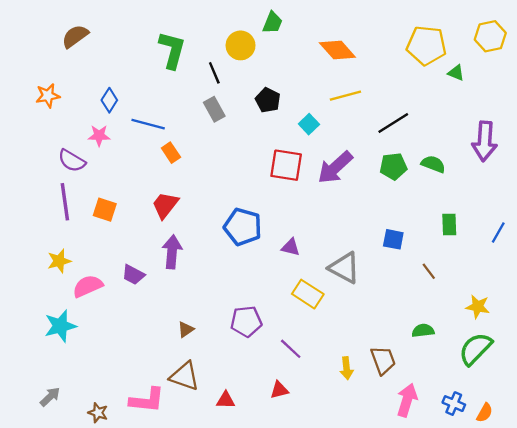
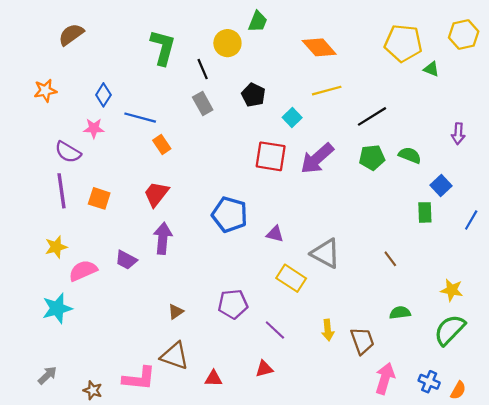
purple arrow: (485, 141) -> (458, 134), size x0.6
blue square: (393, 239) -> (441, 185), moved, turned 36
brown line: (429, 271) -> (390, 259), moved
yellow arrow: (347, 368) -> (328, 330), moved

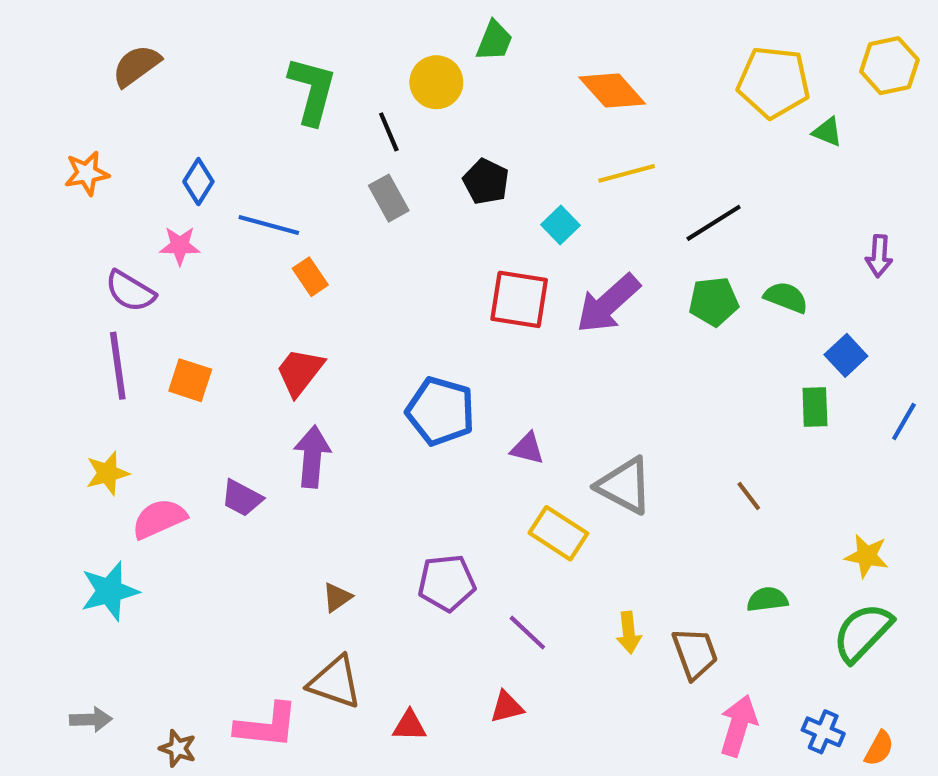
gray arrow: (47, 375) -> (91, 719), turned 42

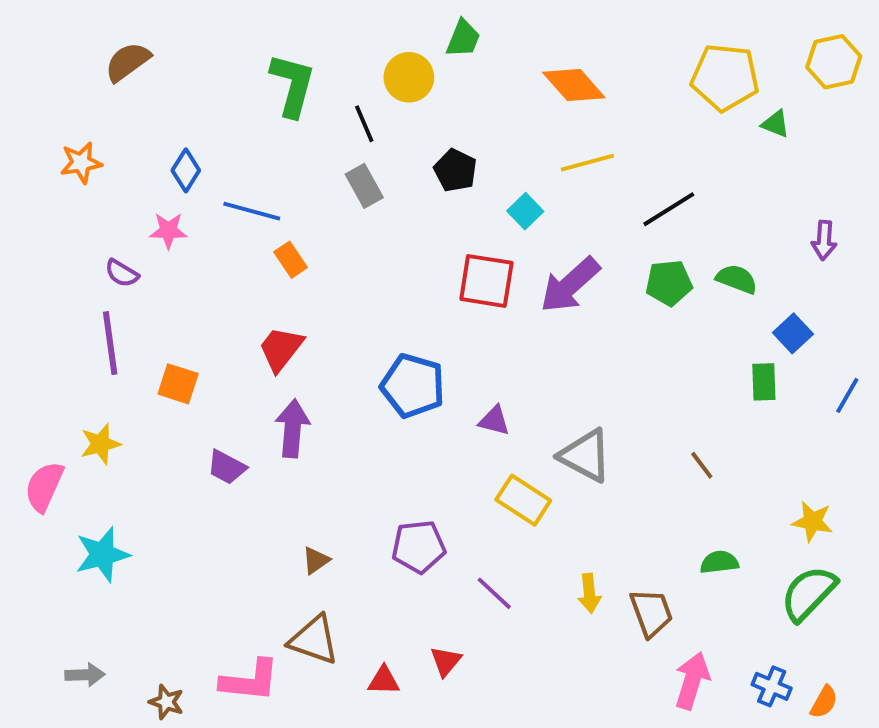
purple semicircle: (130, 291) -> (122, 273), size x0.7
orange square: (190, 380) -> (178, 384), moved
pink semicircle: (159, 519) -> (44, 487), moved, turned -42
red triangle: (507, 707) -> (446, 661), moved, turned -36

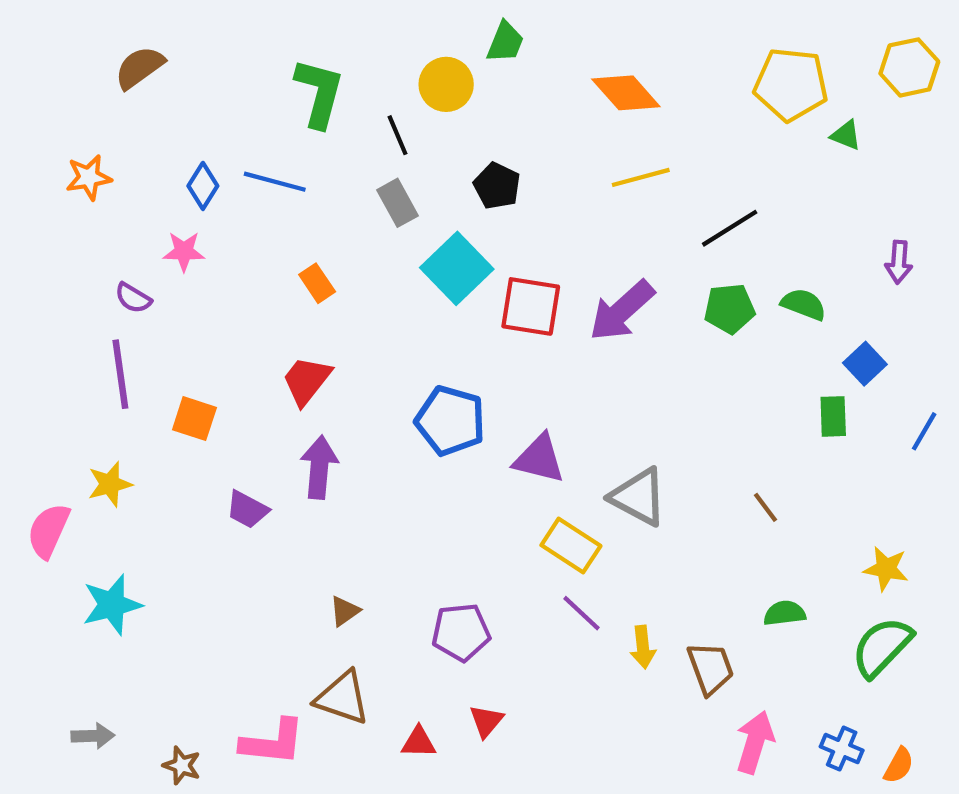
blue line: (252, 211) -> (275, 182), moved
cyan square: (525, 211) -> (457, 268), moved, size x1.8
purple triangle: (494, 421) -> (539, 459), size x1.5
purple pentagon: (419, 547) -> (461, 632), moved
purple line: (494, 593) -> (581, 613), moved

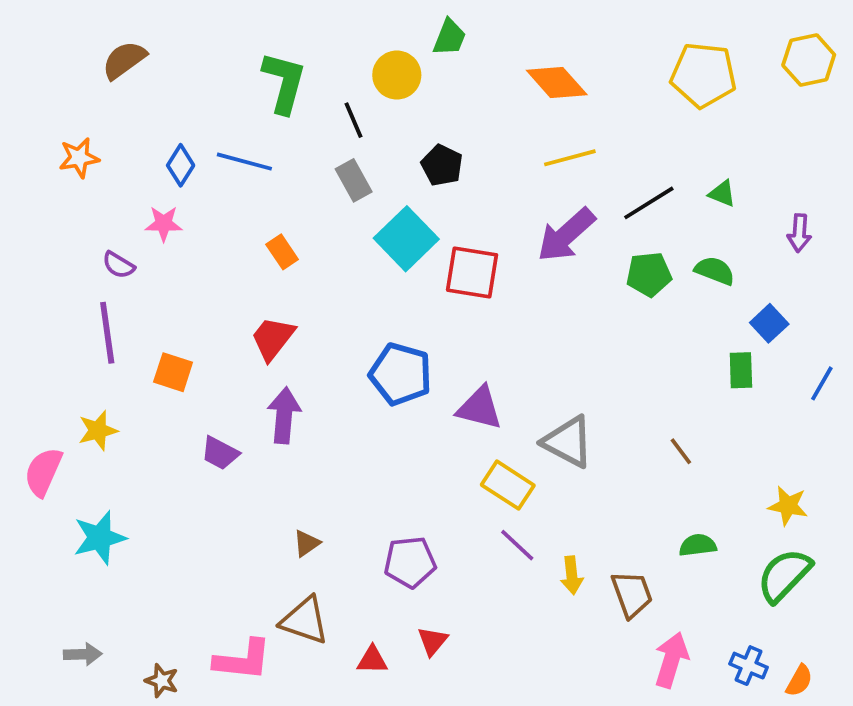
green triangle: (846, 135) -> (722, 194), moved
purple arrow: (622, 311) -> (566, 235), moved

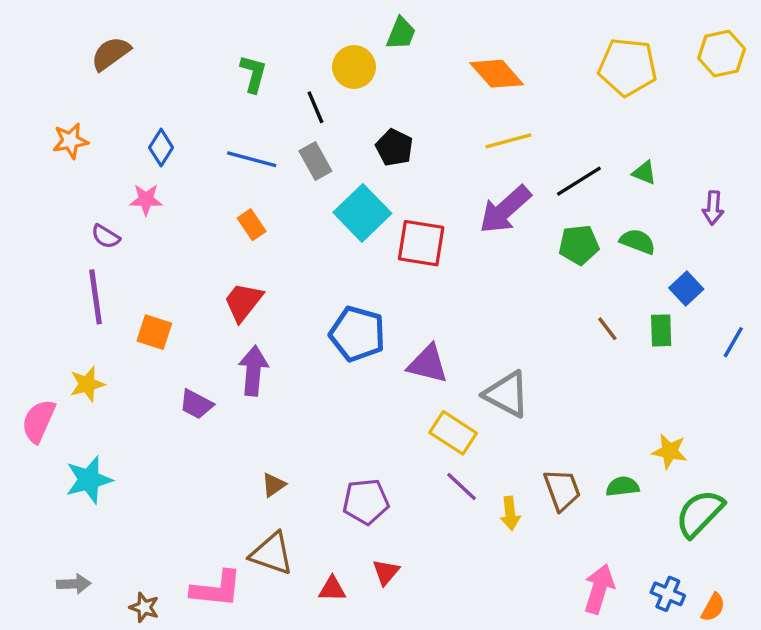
green L-shape: (284, 83) -> (253, 74), size x0.7
blue line: (244, 162) -> (252, 159), moved
brown line: (681, 451) -> (607, 329), moved
yellow star: (788, 506) -> (670, 451), moved
brown trapezoid: (632, 594) -> (562, 490), moved

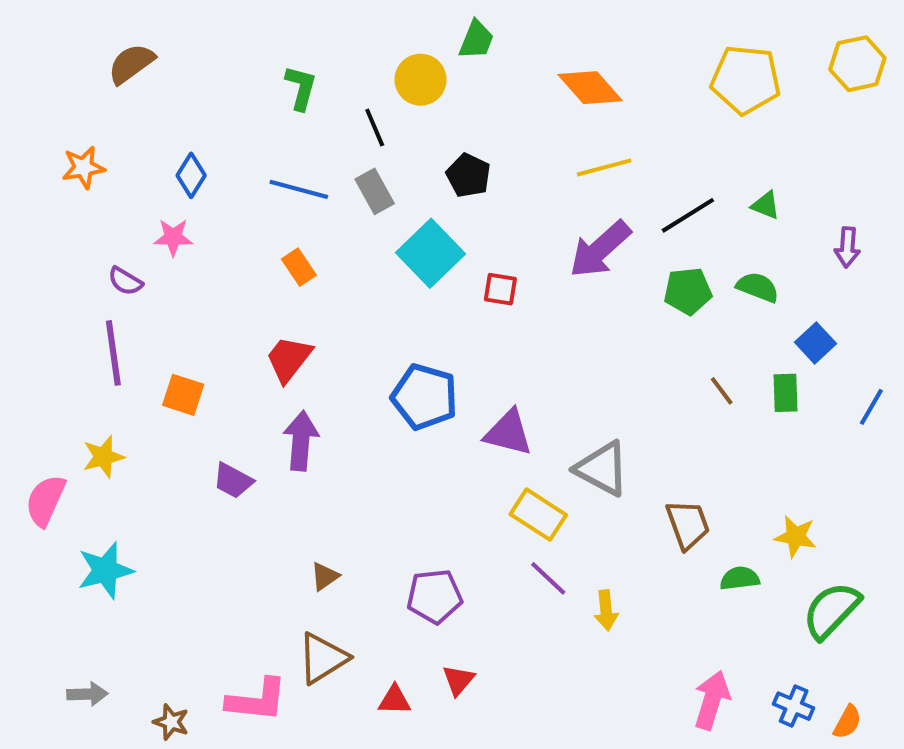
red square: (421, 243) -> (500, 289), size x0.6
brown trapezoid: (562, 490) -> (688, 525), moved
brown triangle: (272, 554) -> (323, 658), turned -51

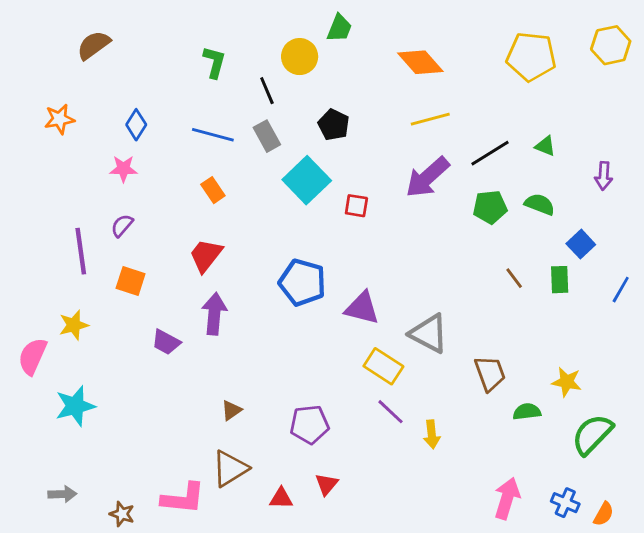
purple semicircle: (125, 281) -> (122, 226), moved, turned 100

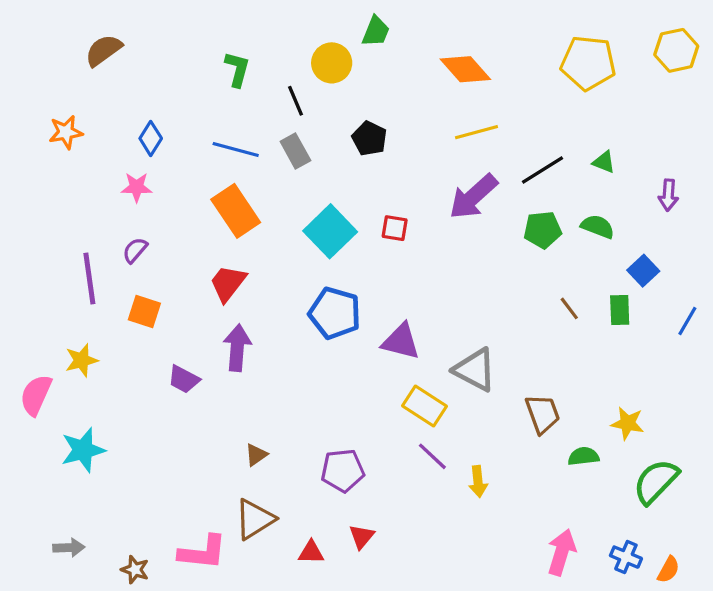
cyan square: (307, 180) -> (330, 231), moved
orange rectangle: (213, 190) -> (236, 211), size x1.8

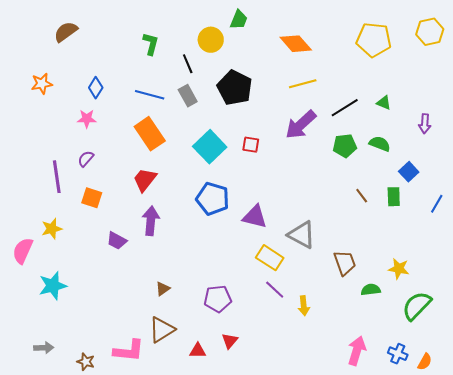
black pentagon: (369, 138) -> (235, 88), size x1.6

